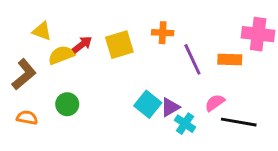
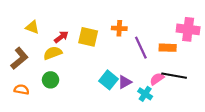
yellow square: (119, 45) -> (88, 37), turned 30
yellow semicircle: (61, 55) -> (53, 53), moved
black line: (239, 122) -> (174, 76), moved
cyan cross: (185, 124) -> (145, 94), moved

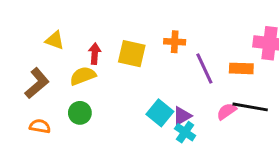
red arrow: (61, 37) -> (95, 54), turned -48
cyan cross: (145, 94) -> (185, 132), moved

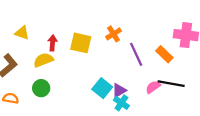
orange cross: (175, 42) -> (113, 34), turned -35
orange rectangle: (241, 68) -> (164, 54), turned 42

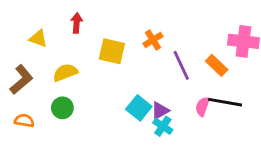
red arrow: (52, 43) -> (77, 23), moved
pink semicircle: (153, 87) -> (202, 106), turned -35

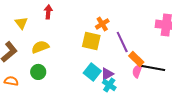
yellow triangle: (38, 39) -> (21, 23), turned 32
yellow square: (112, 51) -> (91, 41), moved
orange rectangle: (217, 65) -> (136, 59), moved

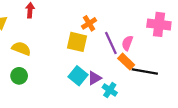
yellow semicircle: (40, 47) -> (21, 49), turned 42
pink semicircle: (137, 71) -> (127, 43), moved
cyan cross: (109, 85) -> (110, 90), moved

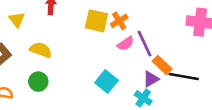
yellow square: (77, 42) -> (96, 21), moved
pink semicircle: (127, 43) -> (126, 44), moved, turned -144
purple triangle: (94, 78) -> (151, 79), moved

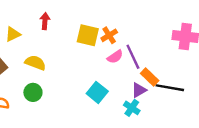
yellow triangle: (17, 20) -> (13, 34), turned 42

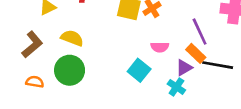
pink semicircle: (115, 57) -> (160, 47), moved, turned 35
purple line: (133, 57) -> (200, 32), moved
green circle: (33, 92) -> (70, 70), size x1.5

